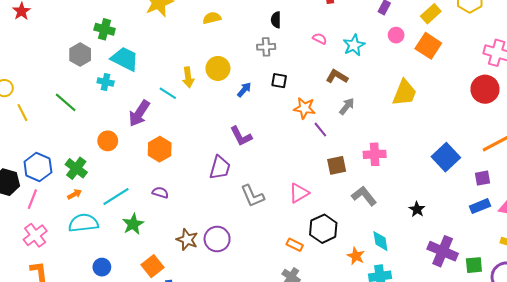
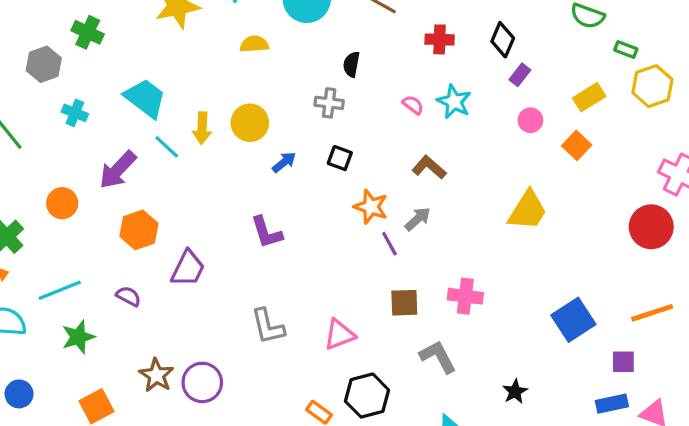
cyan star: (354, 45) -> (454, 102), moved, turned -30
orange square: (428, 46) -> (577, 145), size x0.7
cyan trapezoid: (125, 59) -> (145, 98), moved
gray arrow: (347, 106) -> (418, 219), moved
purple trapezoid: (220, 168) -> (188, 268), moved

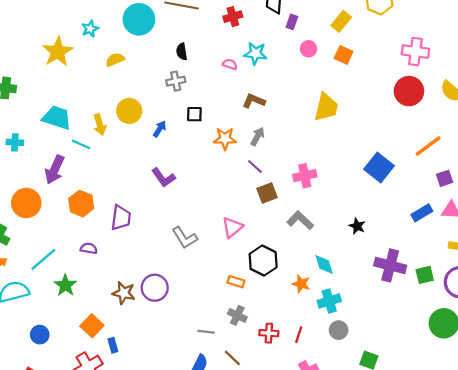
orange circle: (62, 203) -> (26, 203), size x1.4
purple line: (389, 244) -> (255, 167), moved
purple square: (623, 362) -> (445, 178), moved

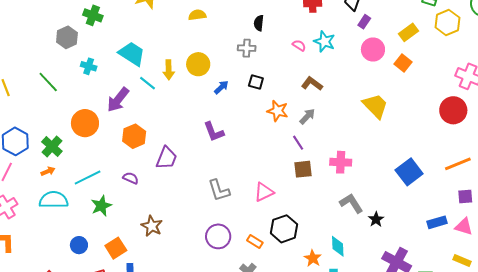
pink circle: (309, 49) -> (373, 49), size x1.5
yellow trapezoid: (326, 107) -> (375, 106), turned -72
gray L-shape: (300, 220) -> (351, 203), moved
purple circle: (155, 288) -> (218, 236), moved
blue circle: (40, 335) -> (79, 245), moved

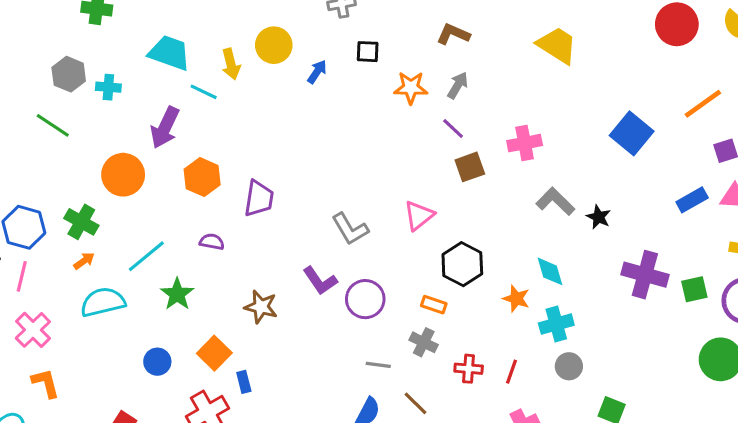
gray hexagon: (67, 37) -> (69, 74), moved
purple L-shape: (214, 132) -> (320, 281), moved
orange rectangle: (255, 241) -> (434, 305), moved

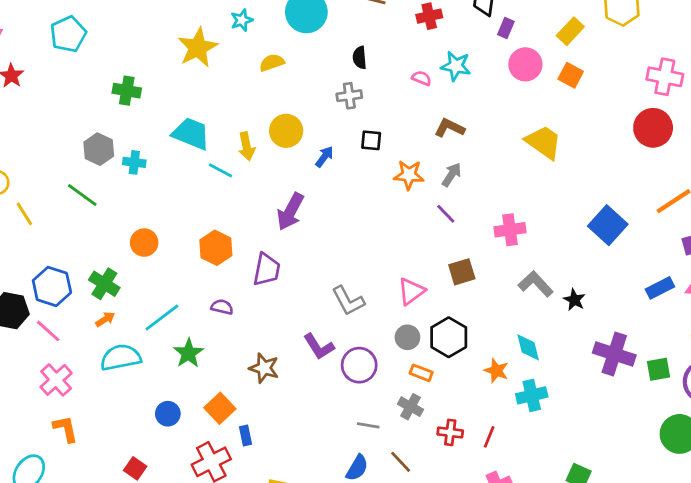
purple arrow: (165, 128) -> (290, 212), moved
brown square: (470, 167) -> (462, 272), moved
orange circle: (123, 175) -> (144, 243), size x0.7
pink line: (22, 276) -> (48, 331), turned -64
gray circle: (569, 366) -> (407, 337), moved

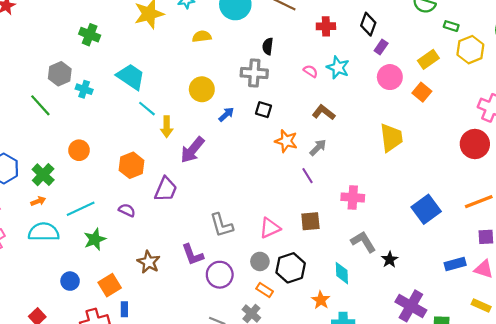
gray cross: (349, 96) -> (254, 73), size x1.4
yellow trapezoid: (544, 142) -> (391, 138), turned 36
yellow arrow: (246, 146) -> (167, 127), moved
cyan diamond: (528, 347) -> (342, 273), moved

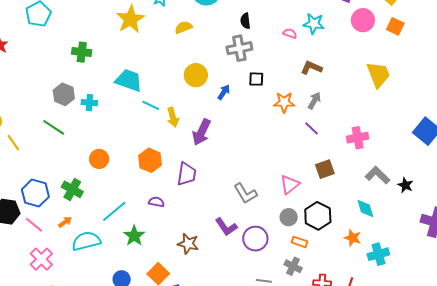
orange arrow: (38, 201) -> (65, 222), moved

